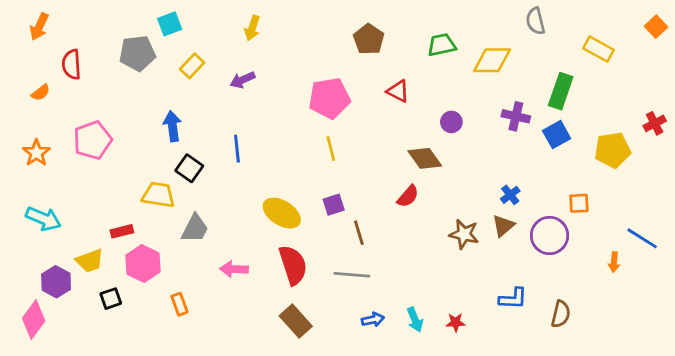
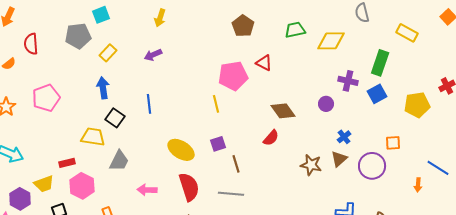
yellow rectangle: (192, 66) -> (108, 53), moved
pink pentagon: (329, 98) -> (233, 76), moved
purple circle: (451, 122) -> (326, 104), moved

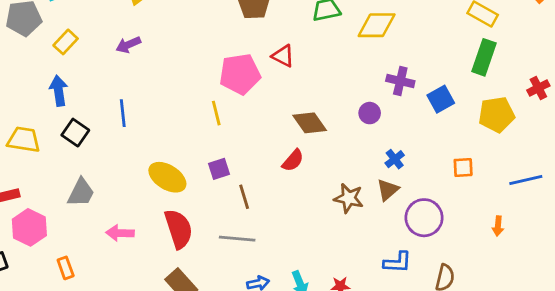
green rectangle: (380, 63) -> (484, 57), moved
yellow trapezoid: (93, 137) -> (24, 140), moved
purple circle: (372, 166) -> (424, 218), moved
blue line: (438, 168) -> (526, 180), moved, turned -45

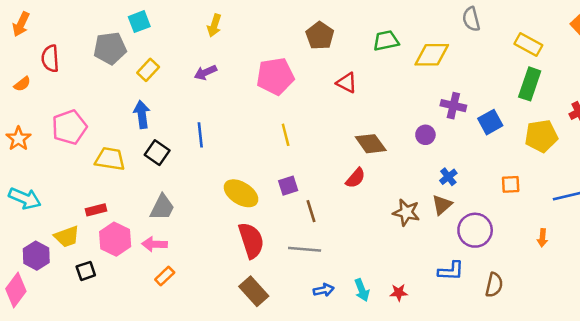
pink pentagon: (240, 74) -> (275, 76), moved
pink arrow: (120, 233) -> (155, 244), moved
orange rectangle: (66, 268) -> (165, 276), moved, turned 66

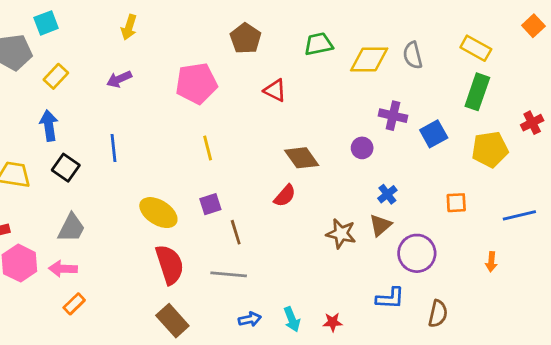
gray semicircle: (471, 19) -> (413, 55), moved

